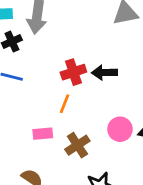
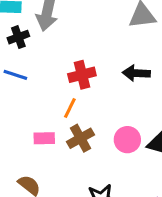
black arrow: (104, 73) -> (136, 73), moved
brown cross: (77, 145) -> (81, 138), moved

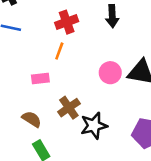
black arrow: (136, 73) -> (112, 16), turned -90
brown cross: (81, 138) -> (69, 108), moved

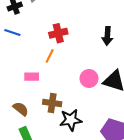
black arrow: (112, 16) -> (107, 36), moved
brown cross: (69, 108) -> (52, 103), turned 36

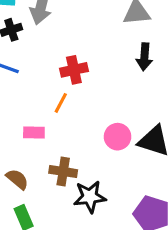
black arrow: (107, 36) -> (144, 57), moved

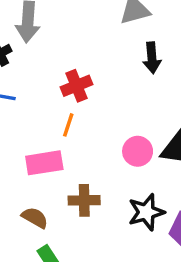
pink rectangle: (34, 133) -> (44, 163), size x1.5
black star: (90, 197) -> (146, 212), moved

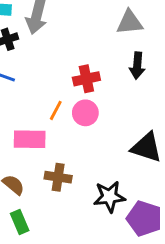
red cross: (76, 86) -> (86, 79), moved
pink circle: (138, 151) -> (85, 113), moved

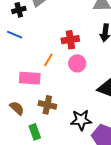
pink circle: (85, 113) -> (77, 63), moved
green rectangle: (20, 222) -> (35, 132), moved

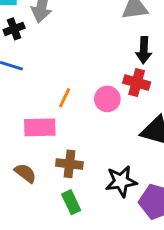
red cross: (70, 40) -> (137, 83), moved, turned 30
green rectangle: (35, 132) -> (71, 202), moved

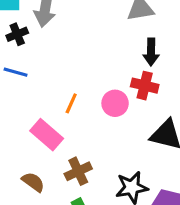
pink rectangle: (40, 127) -> (47, 135), turned 44
brown cross: (69, 164) -> (78, 171), turned -30

